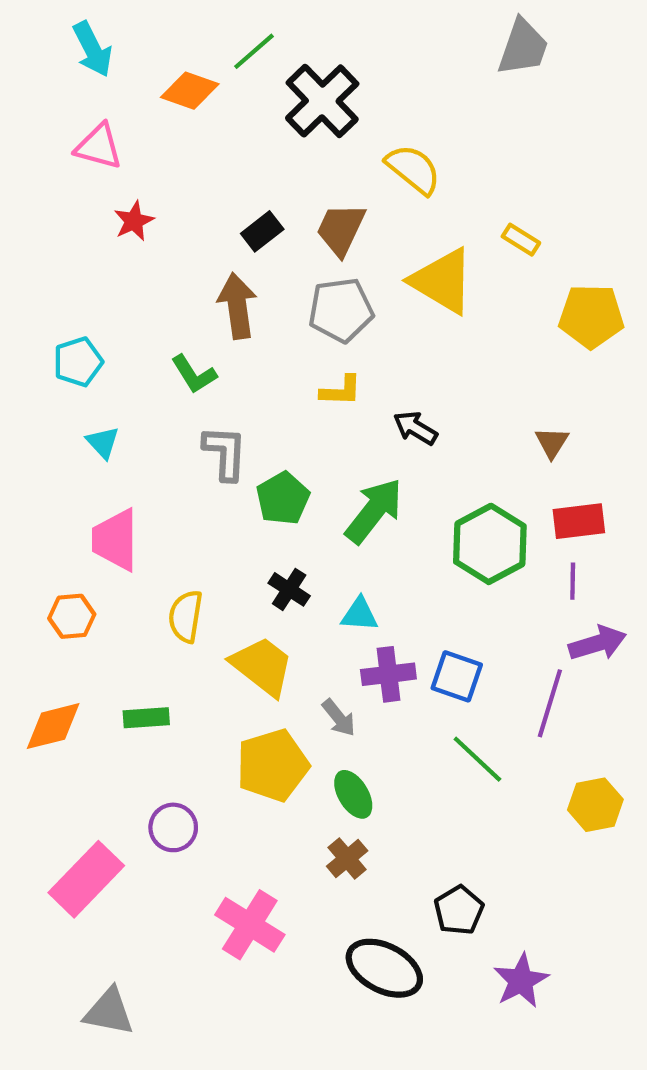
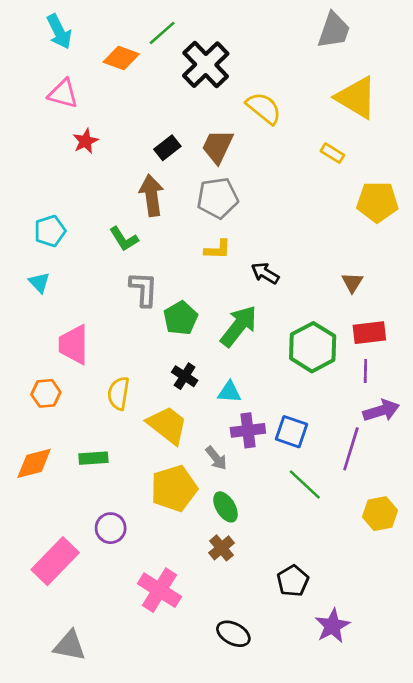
yellow triangle: (442, 281) -> (356, 98), moved
cyan triangle: (103, 442) -> (39, 282), moved
black ellipse: (384, 968) -> (233, 634), moved, size x0.7

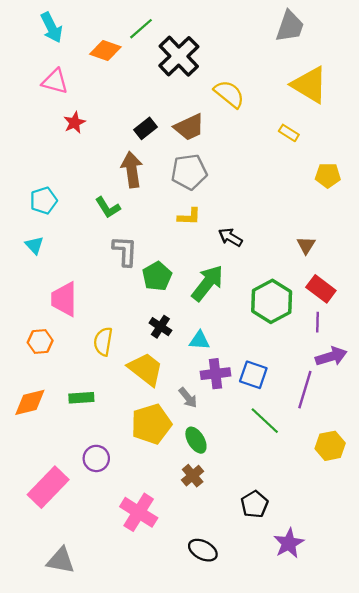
brown trapezoid: (218, 146) -> (189, 127), turned -140
yellow pentagon: (377, 202) -> (328, 175), size x0.7
red rectangle: (369, 333) -> (321, 289), turned 44

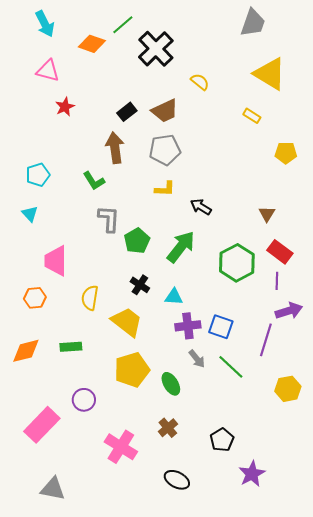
yellow semicircle: (229, 94) -> (200, 82), size x0.7
gray arrow: (188, 398) -> (197, 359), moved
brown cross: (193, 476) -> (168, 428), moved

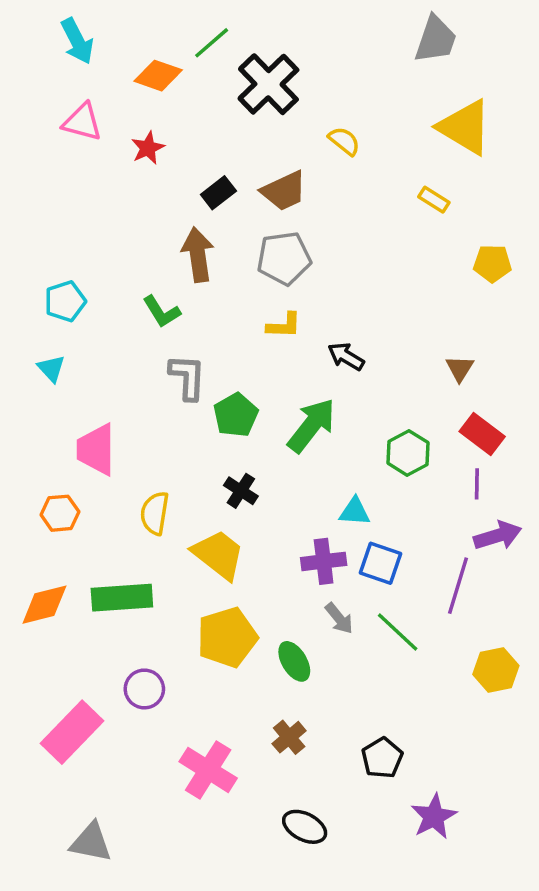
red star: (65, 107) -> (148, 148), moved
green hexagon: (237, 263) -> (408, 453), size x0.7
cyan triangle: (174, 297) -> (355, 511), moved
green rectangle: (71, 347) -> (122, 598), size x1.6

